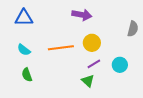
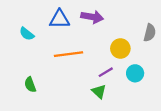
blue triangle: (24, 18) -> (59, 19), moved
yellow circle: (92, 43) -> (120, 49), moved
cyan semicircle: (24, 50) -> (27, 34), moved

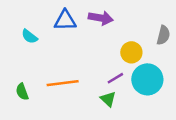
orange line: (68, 54) -> (63, 83), moved
cyan circle: (135, 73) -> (147, 79), size x1.6
green semicircle: (30, 85) -> (22, 92), moved

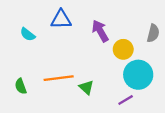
purple arrow: (101, 18) -> (100, 31), moved, turned -130
purple line: (115, 78) -> (126, 100), moved
green triangle: (108, 99) -> (86, 87), moved

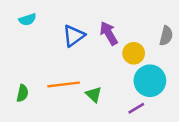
blue triangle: (61, 19) -> (74, 36), moved, turned -35
cyan semicircle: (28, 34) -> (27, 20), moved, turned -56
green semicircle: (21, 86) -> (22, 93), turned -147

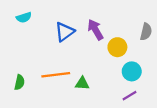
cyan circle: (150, 81) -> (132, 71), size x0.7
green triangle: (94, 94) -> (82, 83), turned -40
purple line: (136, 108) -> (130, 96), moved

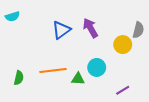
cyan semicircle: (24, 17) -> (12, 16), moved
yellow circle: (117, 47) -> (123, 45), moved
cyan circle: (132, 71) -> (97, 67), moved

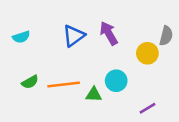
cyan semicircle: (12, 16) -> (21, 37), moved
green semicircle: (19, 78) -> (30, 82), moved, turned 48

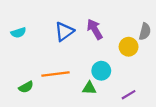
green semicircle: (30, 82) -> (26, 87), moved
green triangle: (94, 94) -> (89, 88), moved

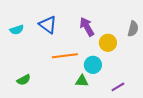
blue triangle: (64, 31) -> (48, 25), moved, turned -48
yellow circle: (129, 47) -> (108, 43), moved
orange line: (55, 74) -> (65, 56), moved

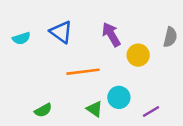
cyan circle: (93, 65) -> (119, 97), moved
green semicircle: (24, 80) -> (43, 110), moved
green triangle: (82, 81) -> (95, 109), moved, turned 32

